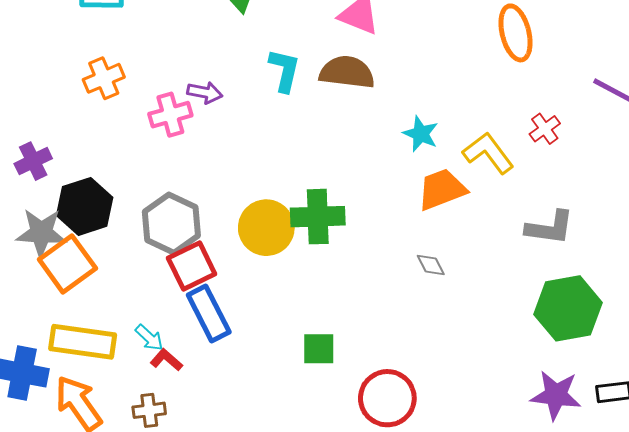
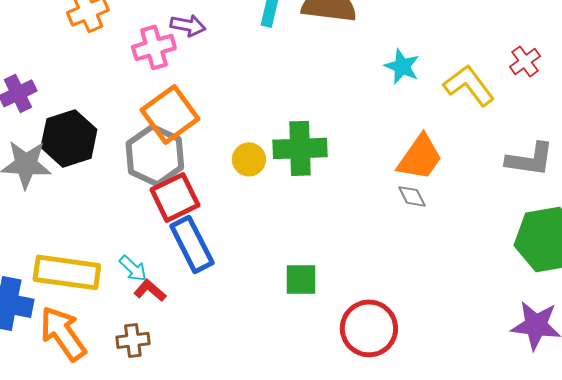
orange trapezoid: (442, 189) -> (420, 157), moved, turned 146
yellow circle: (266, 228) -> (249, 159), size x0.6
orange square: (67, 264) -> (170, 114), moved

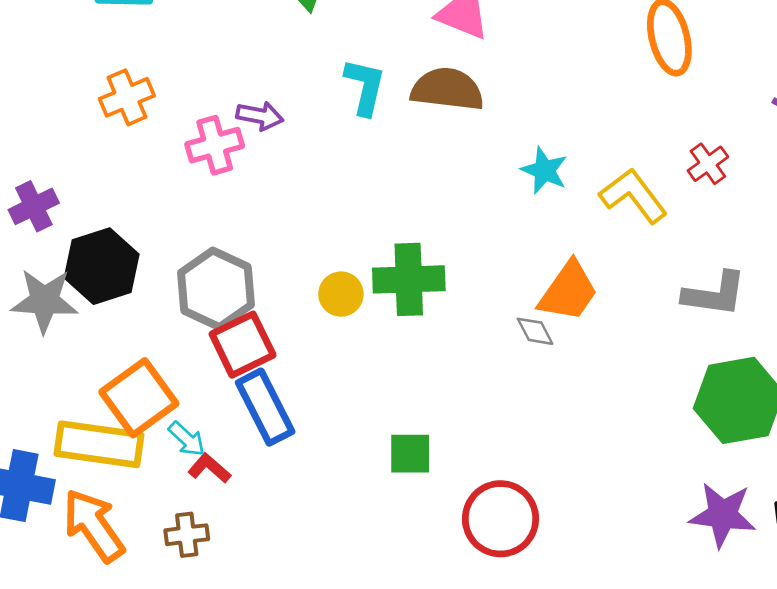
orange square: (170, 114) -> (139, 398), moved
gray diamond: (412, 196) -> (535, 331), moved

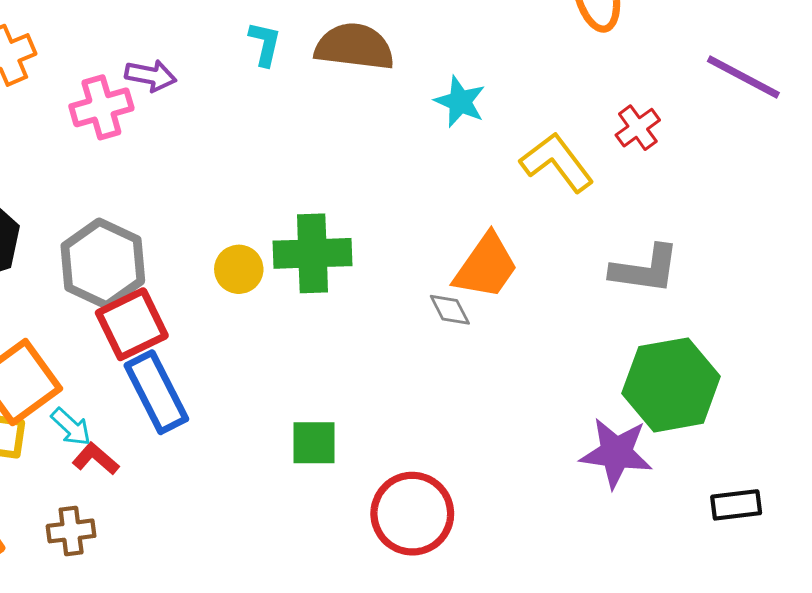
cyan L-shape: (365, 87) -> (265, 44), size x0.7
cyan star: (544, 170) -> (460, 102), moved
purple star: (723, 515) -> (616, 453), moved

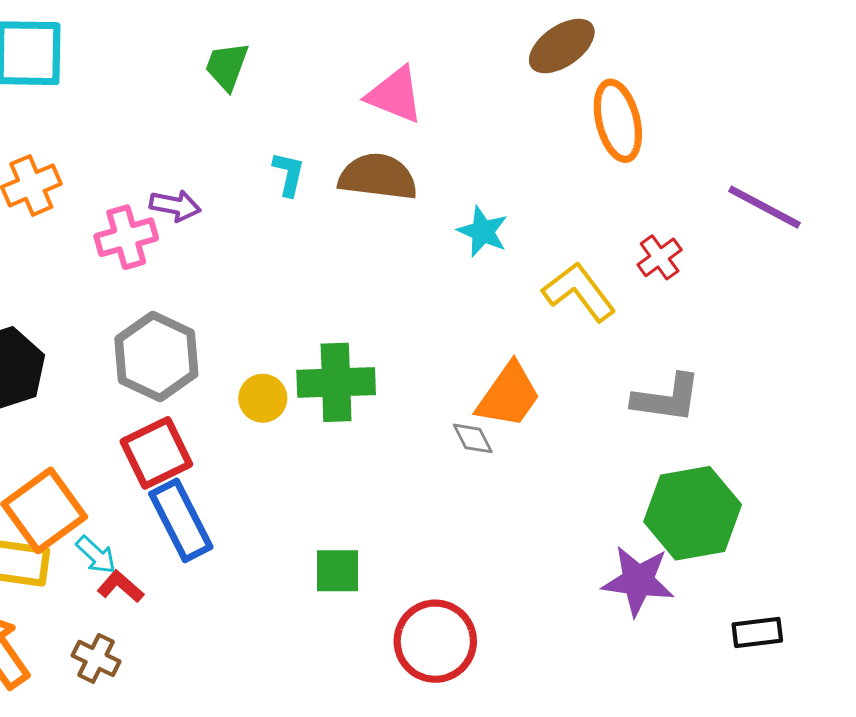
gray hexagon: (103, 264) -> (156, 357), moved
brown cross: (71, 531) -> (96, 658), turned 33

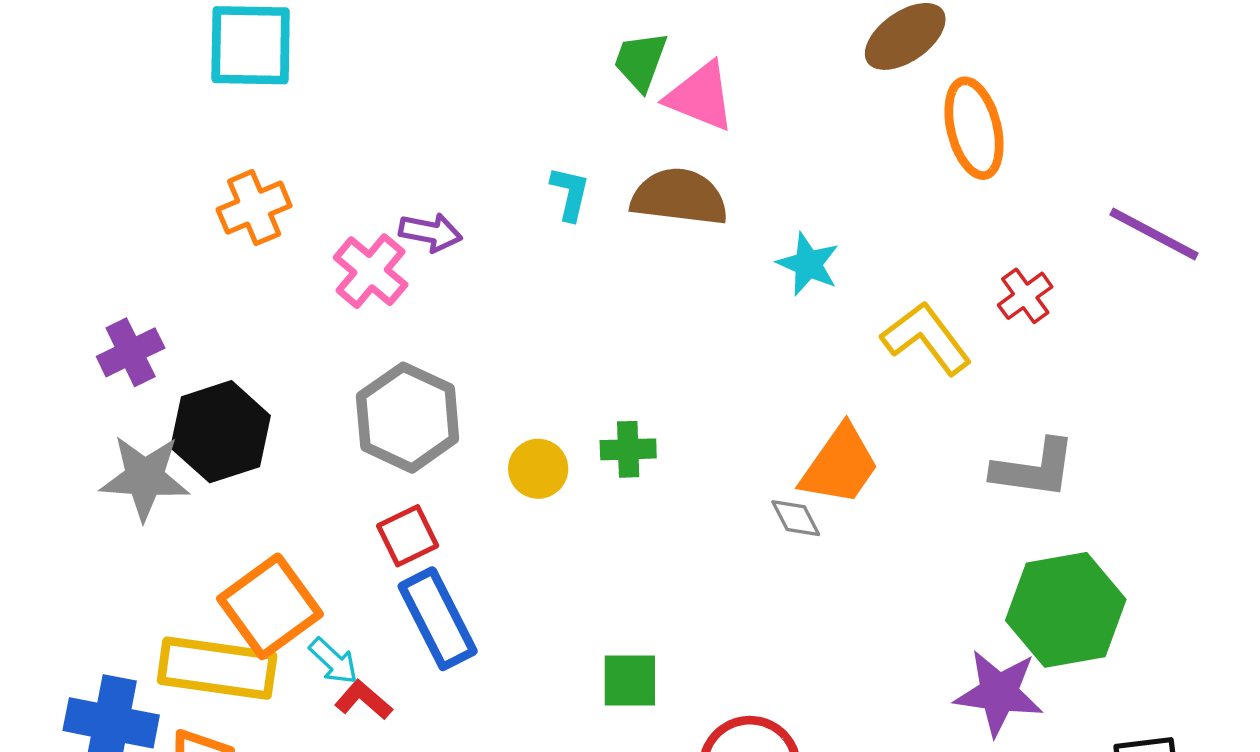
green trapezoid: (227, 66) -> (641, 61), moved
pink cross: (126, 237) -> (371, 271), turned -34
green cross: (336, 382) -> (628, 449), size x0.6
red square: (156, 453) -> (408, 536), size x0.7

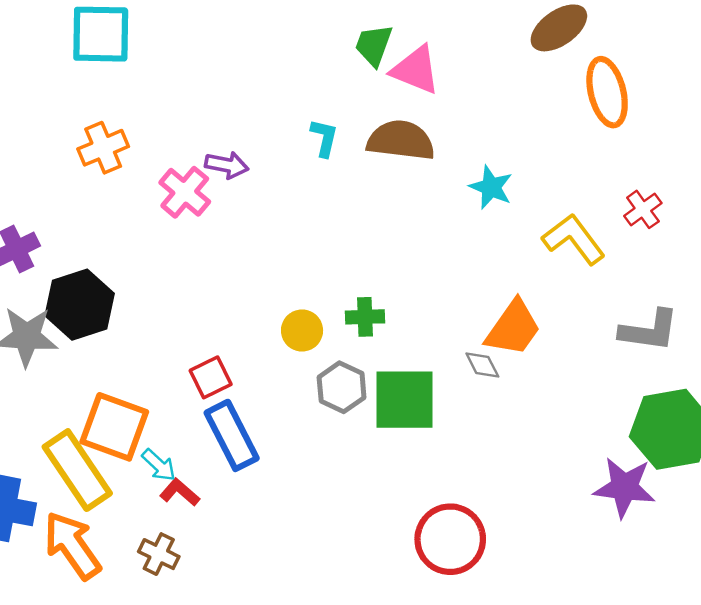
gray hexagon: (408, 418) -> (342, 387), moved, size x0.7
orange square: (270, 606) -> (114, 427), turned -34
yellow rectangle: (217, 668) -> (77, 470), turned 48
green square: (630, 680) -> (405, 400), moved, size x1.6

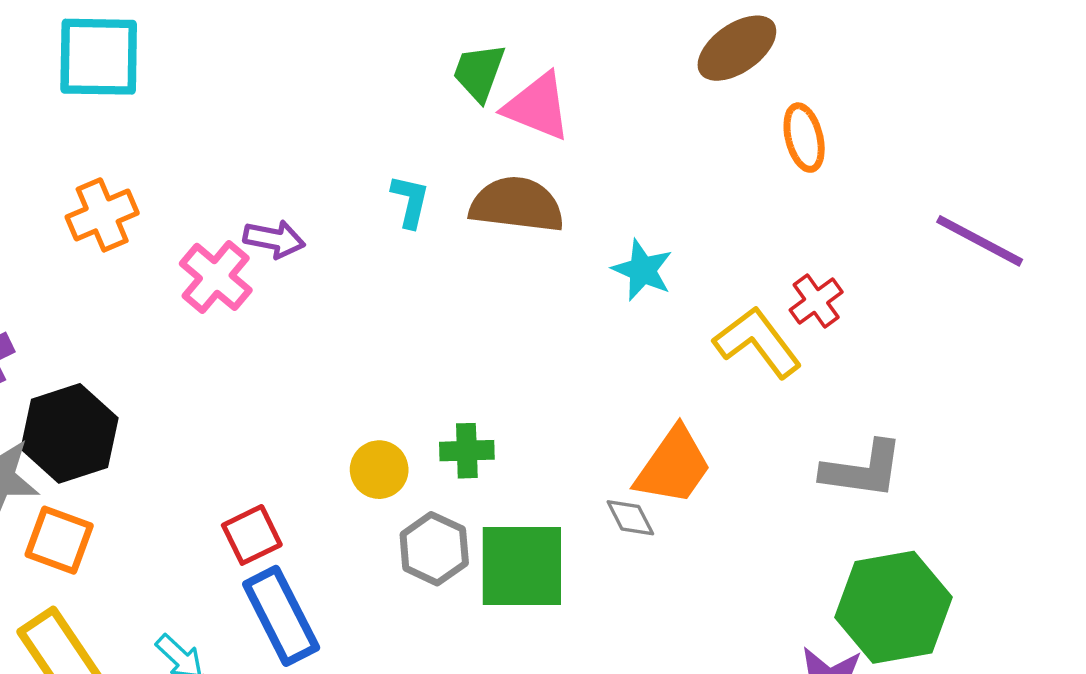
orange ellipse: (607, 92) -> (804, 138), size x0.7
red cross: (643, 209) -> (816, 301), moved
orange square: (114, 427) -> (59, 540), moved, size x0.7

